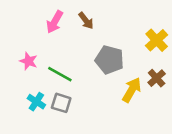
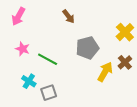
pink arrow: (55, 22) -> (18, 16), moved
gray pentagon: (110, 60) -> (87, 48), turned -30
gray square: (61, 103) -> (49, 93), moved, turned -35

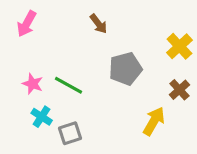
pink star: (23, 49) -> (33, 84), moved
yellow arrow: (105, 72) -> (154, 121), moved

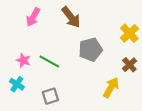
pink arrow: (27, 24) -> (33, 17), moved
brown arrow: (98, 24) -> (71, 17), size x1.5
cyan cross: (42, 117) -> (17, 84), moved

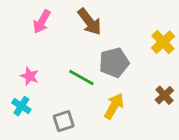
green line: (49, 61) -> (81, 77), moved
brown cross: (129, 65) -> (164, 95), moved
yellow arrow: (111, 87) -> (114, 106), moved

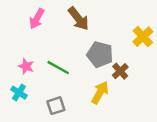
gray pentagon: (114, 63) -> (100, 54), turned 30
green line: (81, 77) -> (58, 68), moved
brown cross: (164, 95) -> (120, 71), moved

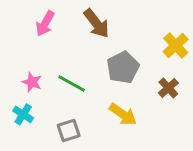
gray pentagon: (100, 54) -> (123, 67), turned 30
brown cross: (120, 71) -> (168, 88), moved
yellow arrow: (100, 93) -> (123, 114), turned 95

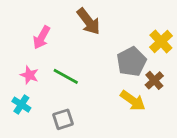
pink arrow: (45, 23) -> (42, 37), moved
gray pentagon: (123, 67) -> (131, 62), moved
yellow arrow: (123, 114) -> (133, 101), moved

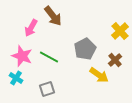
brown arrow: (88, 21) -> (53, 16), moved
gray pentagon: (131, 62) -> (85, 49), moved
pink star: (29, 75) -> (22, 56), size x1.5

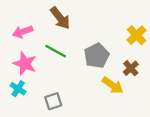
pink arrow: (31, 28) -> (23, 32), moved, turned 42
green line: (49, 57) -> (56, 51), moved

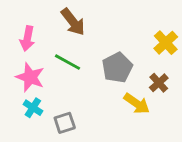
pink arrow: (23, 32) -> (27, 38), turned -60
cyan cross: (18, 89) -> (33, 108), moved

